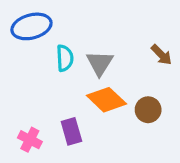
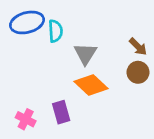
cyan semicircle: (65, 58) -> (55, 31), moved
brown circle: (148, 110) -> (138, 72), moved

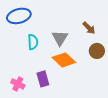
cyan semicircle: (55, 31) -> (33, 42), moved
brown arrow: (138, 47) -> (89, 28), moved

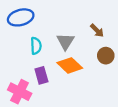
purple rectangle: (43, 79) -> (41, 75), moved
pink cross: (18, 84) -> (20, 92), size x1.5

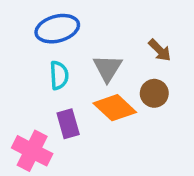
blue ellipse: (21, 17) -> (57, 29), moved
brown circle: (106, 56) -> (154, 93), moved

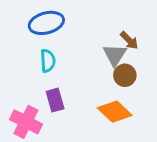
gray triangle: (108, 68) -> (115, 55), moved
orange diamond: (115, 108) -> (115, 112), moved

